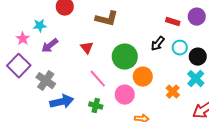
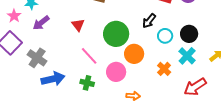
cyan circle: (180, 48) -> (165, 36), moved

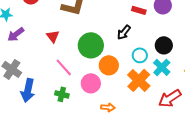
cyan circle: (165, 36) -> (140, 55), moved
orange cross: (164, 69) -> (139, 80), size x1.6
blue arrow: (53, 79) -> (28, 90), turned 115

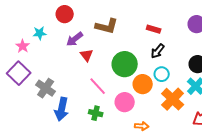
red rectangle: (139, 10) -> (154, 29), moved
purple arrow: (16, 34) -> (75, 39), moved
cyan circle: (140, 55) -> (162, 74), moved

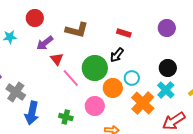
black arrow: (158, 51) -> (117, 55), moved
pink line: (98, 86) -> (71, 78), moved

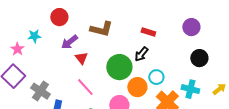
black circle: (168, 68) -> (199, 58), moved
pink line: (71, 78) -> (85, 87), moved
cyan cross: (166, 90) -> (190, 89), turned -30

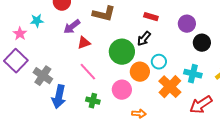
purple circle: (191, 27) -> (187, 24), moved
red triangle: (81, 58) -> (84, 43), turned 48

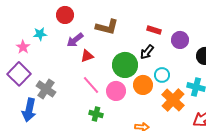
purple circle: (187, 24) -> (180, 40), moved
pink circle: (122, 90) -> (116, 91), moved
blue arrow: (59, 97) -> (29, 110), moved

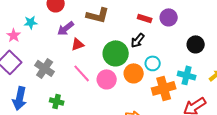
purple circle: (180, 40) -> (169, 17), moved
gray cross: (46, 89) -> (45, 68), moved
orange cross: (173, 100) -> (164, 88), turned 30
green cross: (96, 114) -> (57, 101), moved

